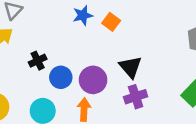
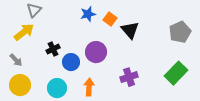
black triangle: (130, 67) -> (130, 30), moved
purple circle: (93, 80) -> (96, 52), moved

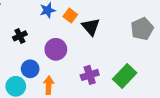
black cross: (53, 49) -> (20, 36), moved
blue circle: (71, 62) -> (30, 69), moved
green rectangle: (176, 73) -> (125, 76), moved

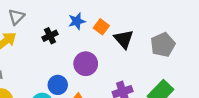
gray pentagon: (142, 29) -> (163, 45), moved
black cross: (20, 36) -> (50, 36), moved

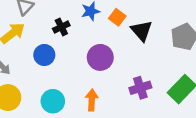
blue circle: (58, 85) -> (44, 55), moved

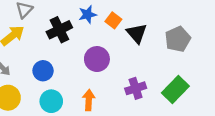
black cross: (61, 27) -> (59, 30), size x1.5
blue circle: (44, 55) -> (43, 71), moved

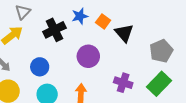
gray pentagon: (178, 39) -> (161, 51), moved
purple cross: (136, 88) -> (123, 83), turned 36

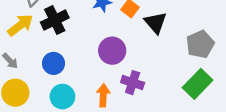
black cross: (54, 30) -> (55, 20), moved
purple cross: (123, 83) -> (133, 83), moved

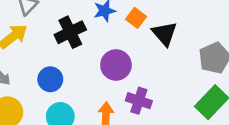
black cross: (55, 20) -> (70, 32), moved

